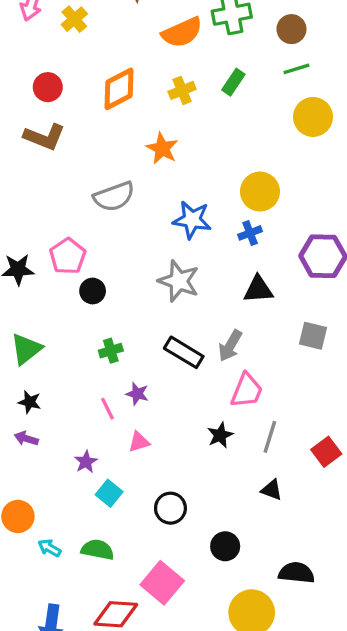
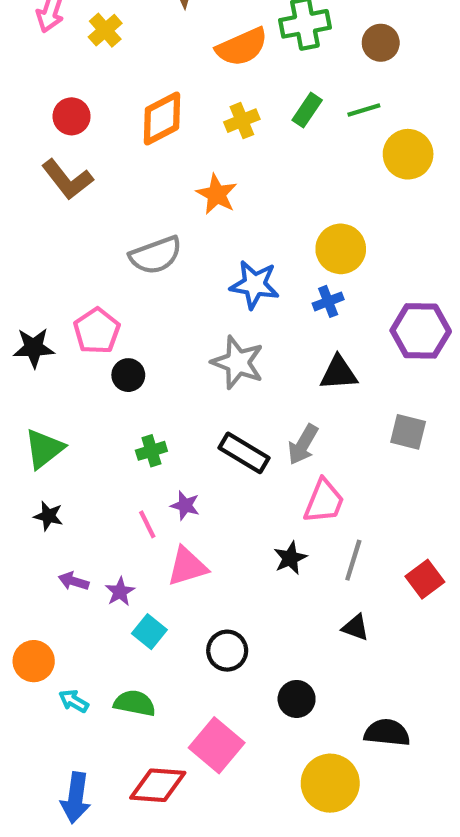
green line: (296, 69) -> (364, 110), moved
brown L-shape: (44, 137) -> (67, 179), turned 30
purple arrow: (26, 439) -> (74, 581), moved
pink triangle: (139, 442) -> (187, 566), size x1.5

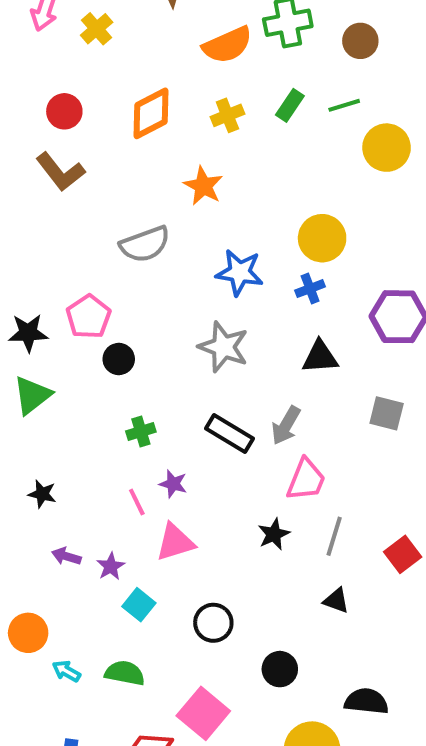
green triangle: (44, 449) -> (32, 395), moved

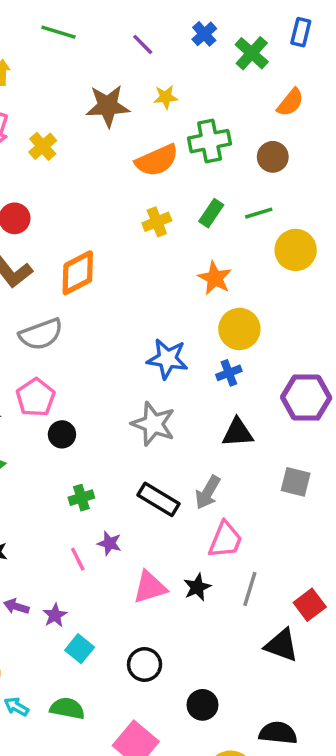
orange diamond: (151, 113) -> (78, 273), moved
orange star: (203, 186) -> (215, 278), moved
gray semicircle: (145, 244) -> (41, 334), moved
pink triangle: (175, 542) -> (150, 587), moved
black triangle: (336, 601) -> (282, 645), moved, size x1.5

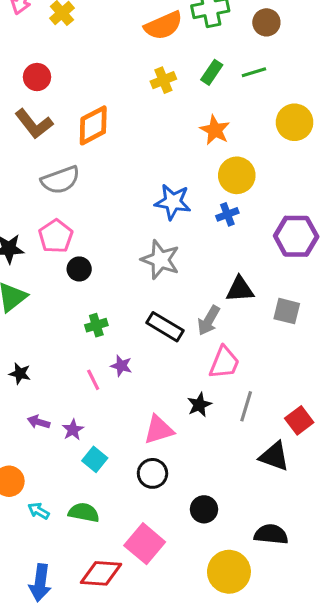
yellow circle: (296, 250) -> (295, 122), moved
black triangle: (238, 433) -> (240, 289), moved
pink triangle: (150, 587) -> (159, 430), moved

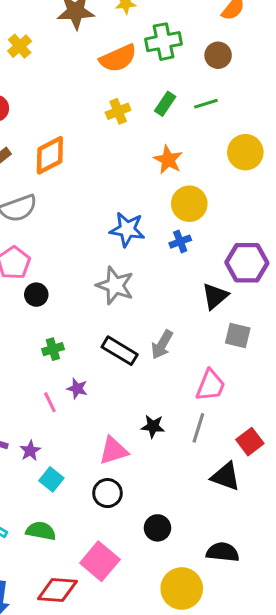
black triangle: (240, 289) -> (215, 296), moved, turned -36
pink trapezoid: (224, 363) -> (210, 385), moved
black star: (199, 405) -> (153, 426), turned 30

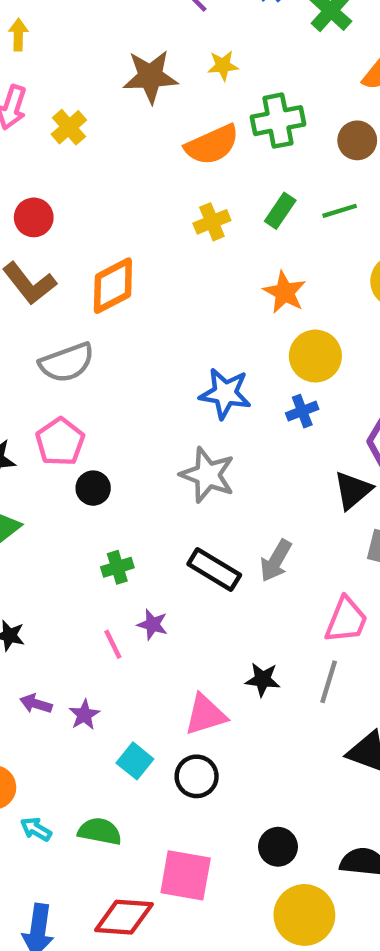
cyan square: (51, 479) -> (135, 761), moved
black circle: (157, 528) -> (278, 847), moved
pink square: (100, 561) -> (186, 875), turned -30

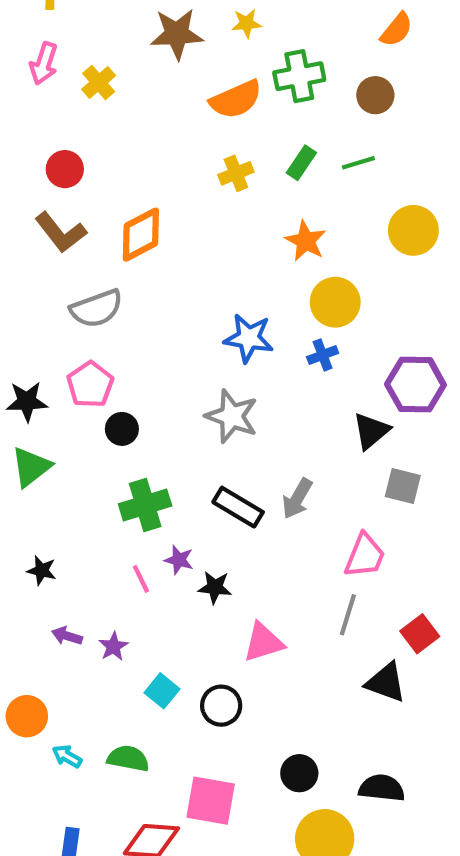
green cross: (117, 567) -> (145, 505), size x1.6
black star: (263, 680) -> (215, 587), moved
pink triangle: (205, 715) -> (263, 642), moved

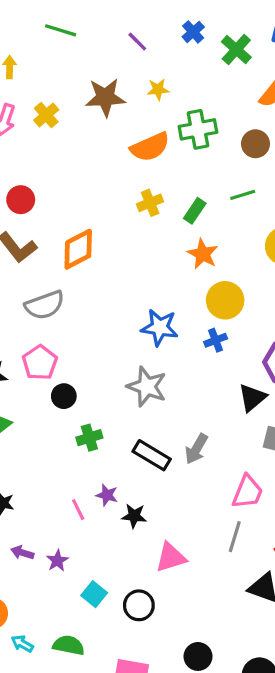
yellow cross: (99, 82) -> (46, 115), moved
green rectangle: (301, 163) -> (195, 211), moved
green cross: (145, 505) -> (89, 438), moved, size x0.7

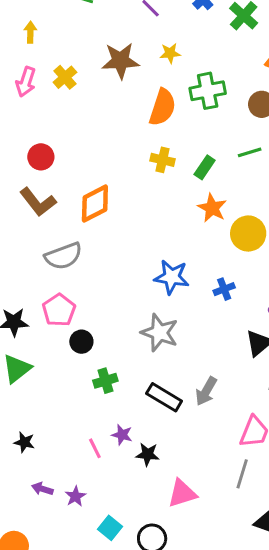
orange semicircle: (150, 147) -> (163, 107), turned -48
yellow cross: (150, 203) -> (163, 160), turned 35
yellow circle: (225, 300) -> (248, 233), moved

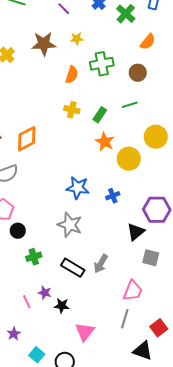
orange semicircle: (163, 107) -> (72, 75), size x0.7
pink triangle: (182, 493) -> (85, 332), turned -35

